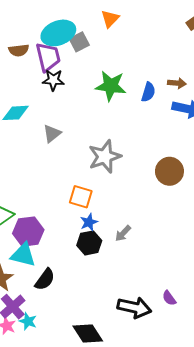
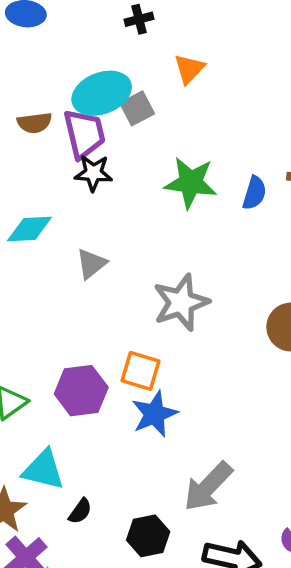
blue star: (89, 222) -> (154, 414), size x1.5
purple hexagon: (28, 232) -> (81, 391), moved
gray arrow: (123, 233) -> (208, 486), moved, size x1.8
black hexagon: (89, 243) -> (148, 536), moved
black semicircle: (45, 279) -> (80, 511), size x0.7

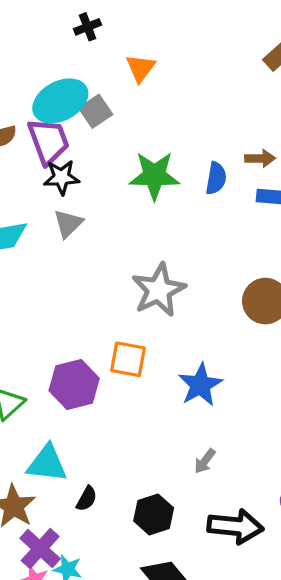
gray triangle: (91, 264) -> (68, 224), moved
blue star: (154, 414) -> (200, 385), moved
gray arrow: (208, 486) -> (205, 461), size x0.5

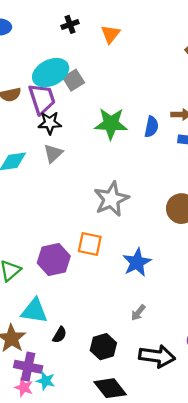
orange triangle: (141, 68) -> (110, 34), moved
purple cross: (40, 549) -> (28, 367), turned -32

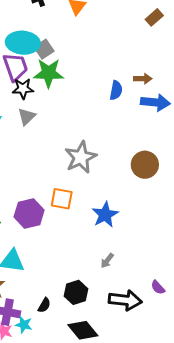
cyan ellipse: (51, 73) -> (23, 43), turned 32
green star: (111, 124) -> (49, 73), moved
black semicircle: (60, 335) -> (44, 305), moved

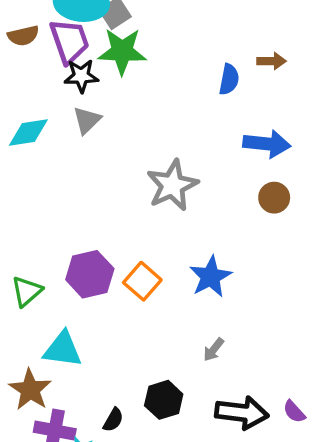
blue arrow: (155, 102) -> (267, 144), moved
brown circle: (145, 165) -> (274, 198), size x0.7
orange square: (62, 199) -> (142, 281), moved, turned 30
purple semicircle: (158, 287) -> (294, 412), moved

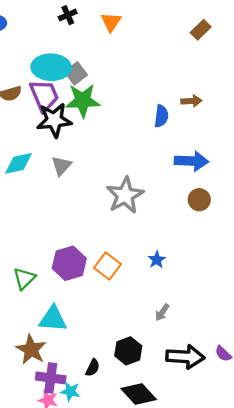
black star: (81, 76) -> (54, 120), size x1.4
gray triangle: (87, 120) -> (61, 166), moved
blue star: (211, 277) -> (157, 260), size x0.6

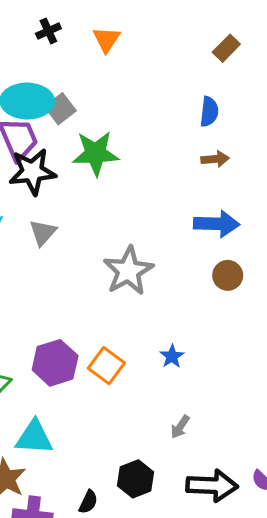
green star: (83, 100) -> (96, 153), moved
brown arrow: (191, 101) -> (215, 159), moved
blue semicircle: (161, 116) -> (209, 112), moved

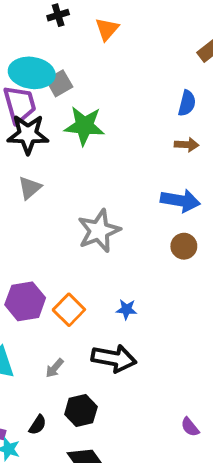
blue star: (172, 356) -> (126, 309), turned 30
gray arrow: (180, 427) -> (55, 368), moved
black arrow: (212, 486) -> (114, 358), moved

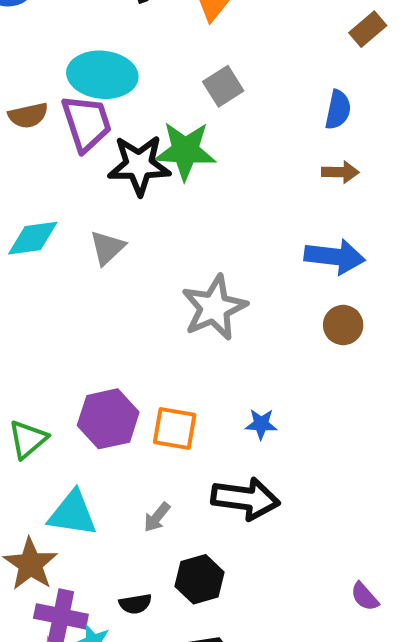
gray square: (59, 83) -> (223, 86), moved
black star: (28, 134) -> (139, 165), moved
orange square: (69, 310) -> (175, 429), turned -32
black semicircle: (38, 425) -> (135, 604), turned 50

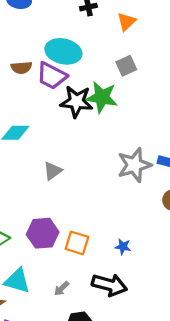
purple trapezoid: (86, 123) -> (52, 76), turned 128
gray triangle: (107, 248) -> (53, 171), moved
gray star: (214, 308) -> (134, 165), moved

